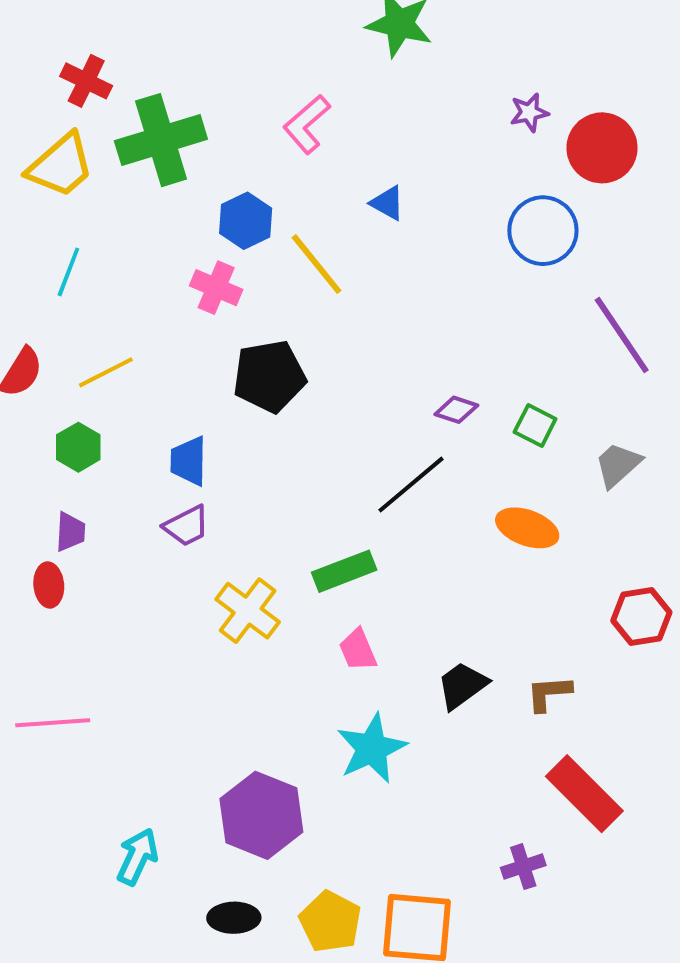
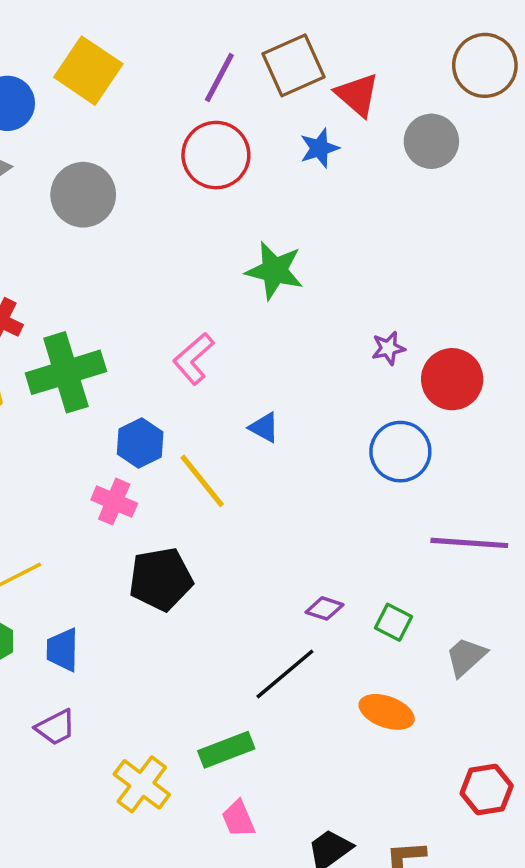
purple line: (622, 335) -> (469, 543), turned -52
blue trapezoid: (189, 461) -> (62, 650), moved
purple trapezoid: (187, 526) -> (56, 727), moved

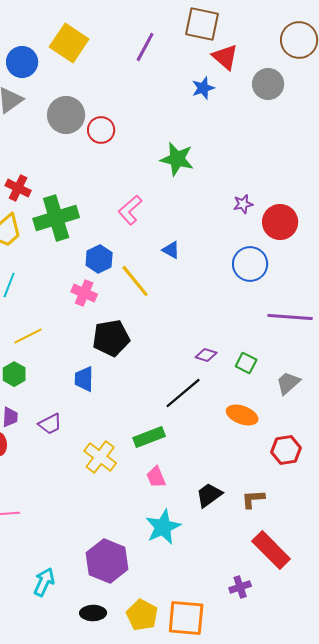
brown square: (293, 65) -> (202, 24), moved, turned 36
red circle: (216, 155) -> (101, 130), moved, size x0.7
blue trapezoid: (62, 650) -> (84, 379), moved
red hexagon: (487, 789) -> (286, 450), moved

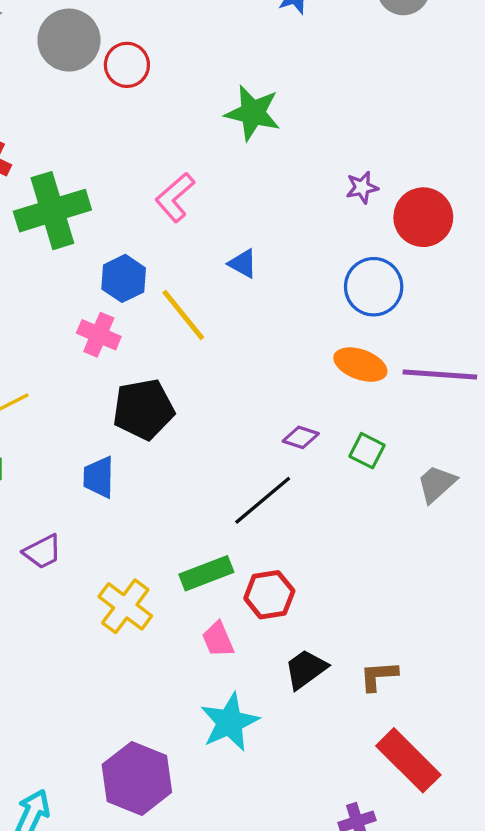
orange ellipse: (242, 415) -> (360, 365), moved
red hexagon: (286, 450) -> (269, 595), moved

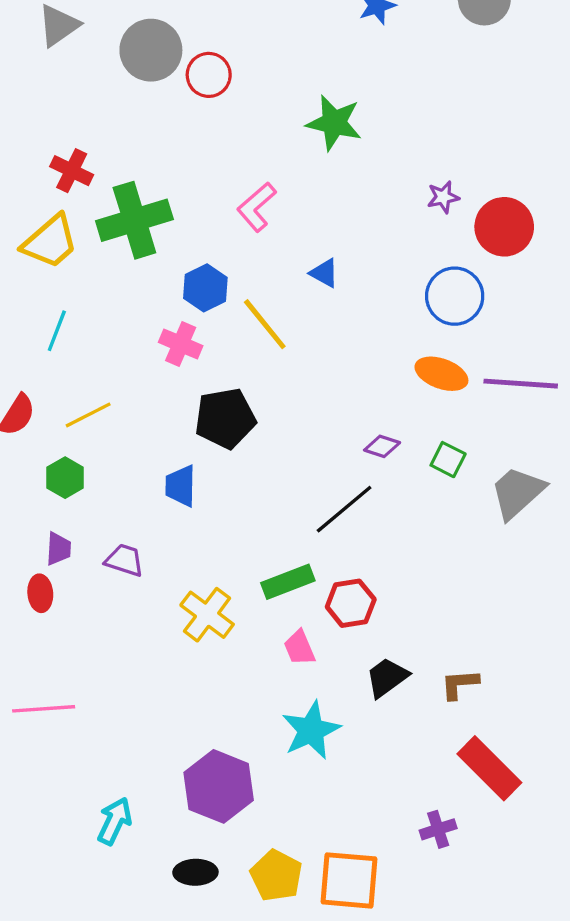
gray trapezoid: (437, 484) -> (517, 493), size x1.4
purple trapezoid: (42, 552) -> (124, 560), turned -135

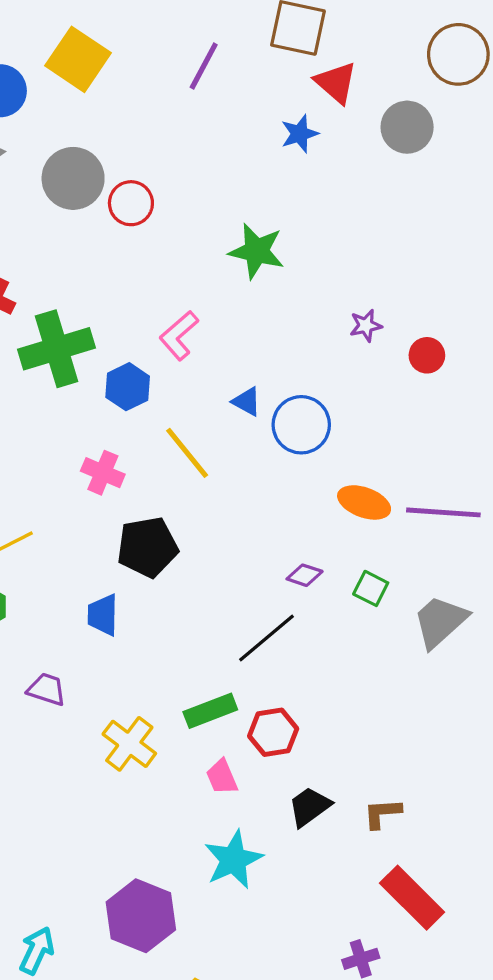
red circle: (504, 227) -> (427, 355), size x0.6
blue hexagon: (205, 288) -> (128, 387), moved
blue circle: (455, 296) -> (301, 425), moved

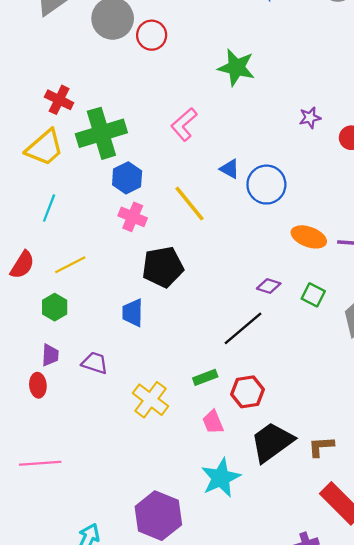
blue hexagon: (128, 387) -> (127, 178), moved
green rectangle: (210, 711) -> (205, 377), size x0.7
black trapezoid: (310, 807) -> (272, 442), size x1.5

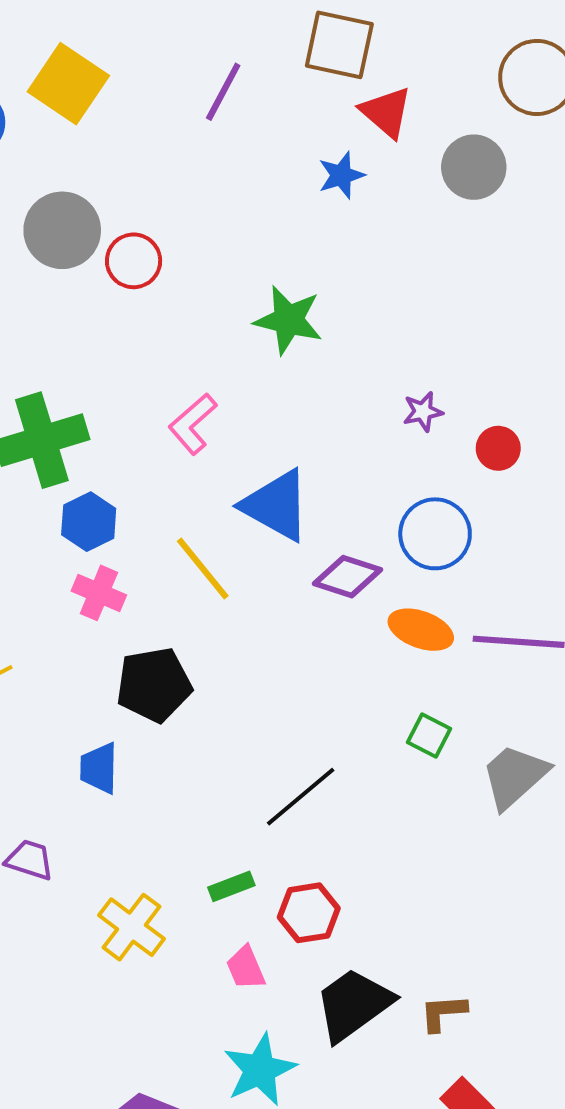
blue triangle: (230, 169) -> (276, 505), size x2.0
blue circle: (266, 185) -> (435, 534), moved
purple diamond: (269, 286) -> (347, 577), moved, size x1.5

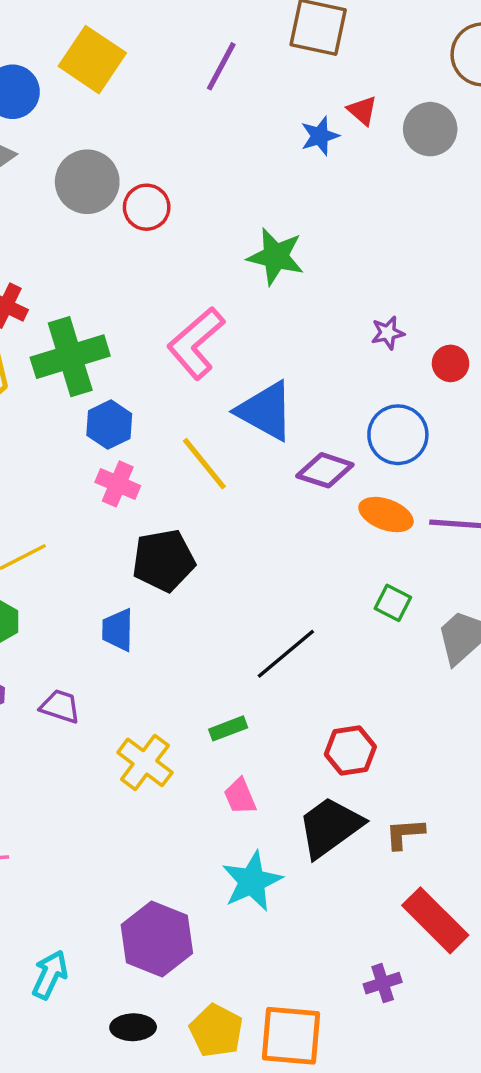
red triangle: (386, 112) -> (362, 110), moved, size x0.7
pink L-shape: (193, 424) -> (196, 343), size x1.4
red hexagon: (309, 913) -> (350, 751), moved

